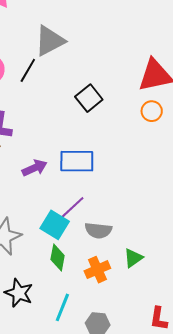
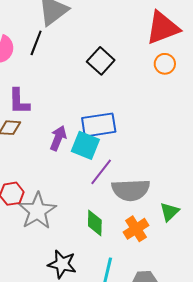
purple arrow: (35, 168) -> (58, 138), turned -35
cyan square: (55, 225) -> (85, 145), moved
gray semicircle: (98, 230) -> (131, 190), size x1.4

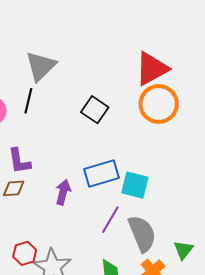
orange circle: (165, 64) -> (159, 104), size x1.8
cyan square: (85, 145) -> (135, 185), moved
gray semicircle: (131, 190) -> (142, 234), turned -102

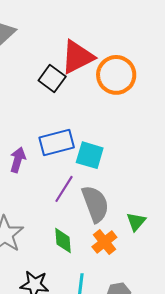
red triangle: (152, 69) -> (77, 57), moved

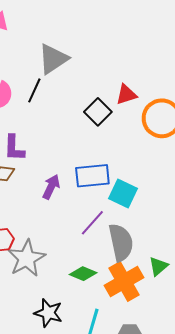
red triangle: (77, 57) -> (126, 95), size x0.6
green diamond: (63, 241) -> (83, 274), turned -72
orange cross: (104, 242) -> (124, 282), size x1.5

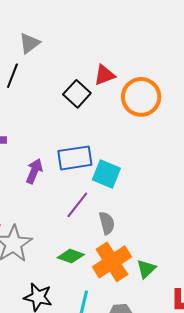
gray triangle: (53, 59) -> (29, 43), size x0.7
gray semicircle: (121, 242) -> (107, 223), size x0.6
green triangle: (158, 266) -> (146, 269), moved

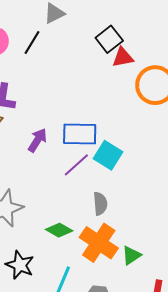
black square: (77, 94) -> (109, 39), moved
purple line: (77, 205) -> (76, 165), moved
orange cross: (112, 262) -> (99, 243), turned -33

